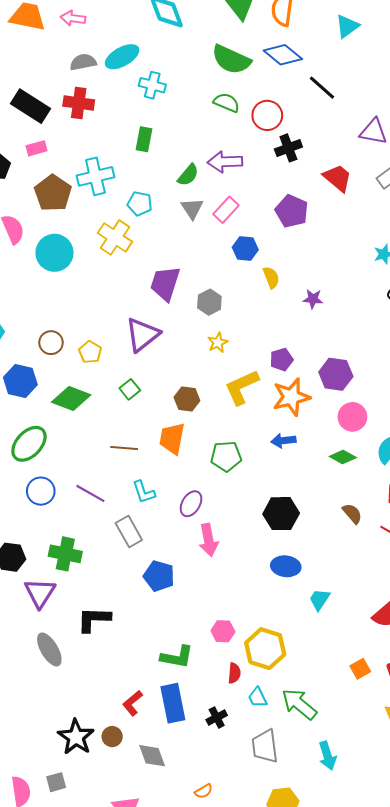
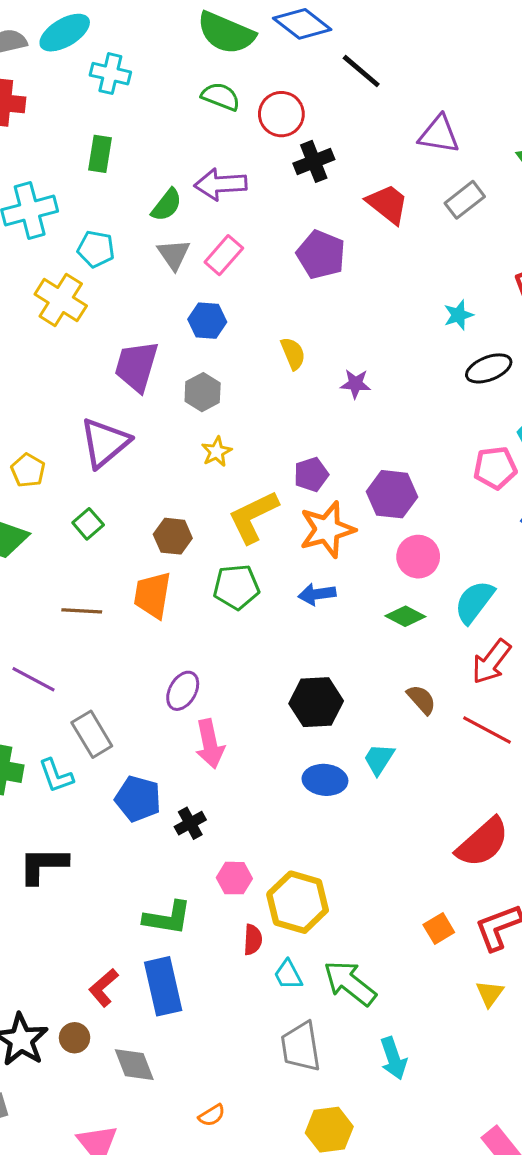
blue hexagon: (245, 248) -> (207, 321), moved
green pentagon: (226, 456) -> (236, 587), moved
cyan L-shape: (144, 492) -> (56, 776), moved
cyan trapezoid: (320, 599) -> (379, 759), moved
black cross: (217, 718) -> (190, 823), moved

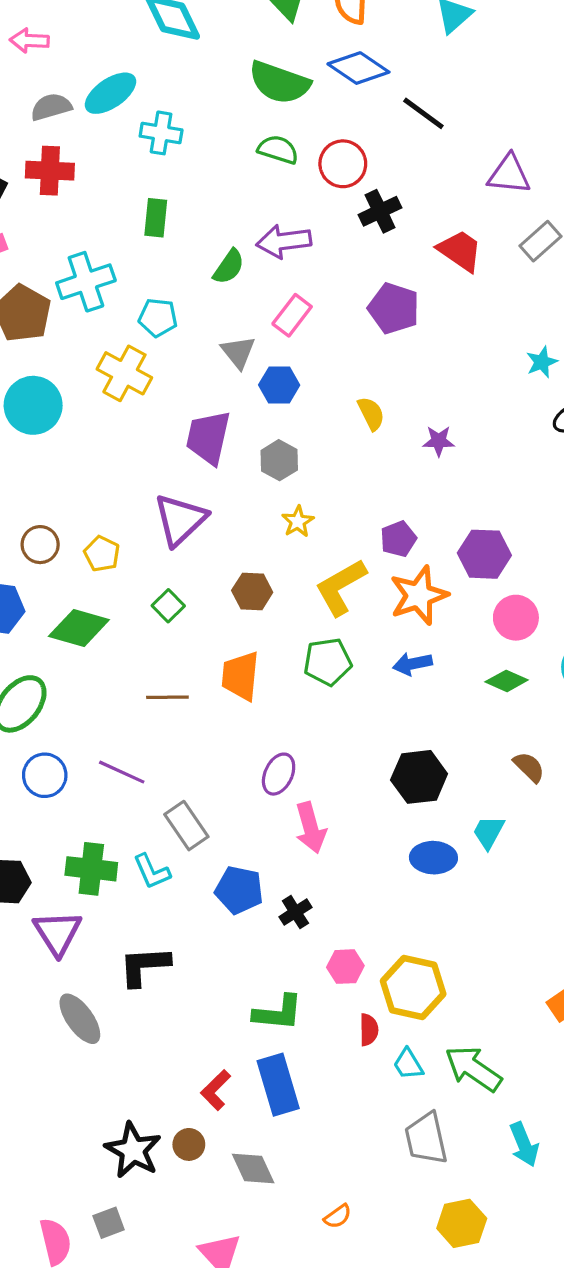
gray triangle: (174, 254) -> (238, 352), moved
brown hexagon: (173, 536) -> (252, 591), moved

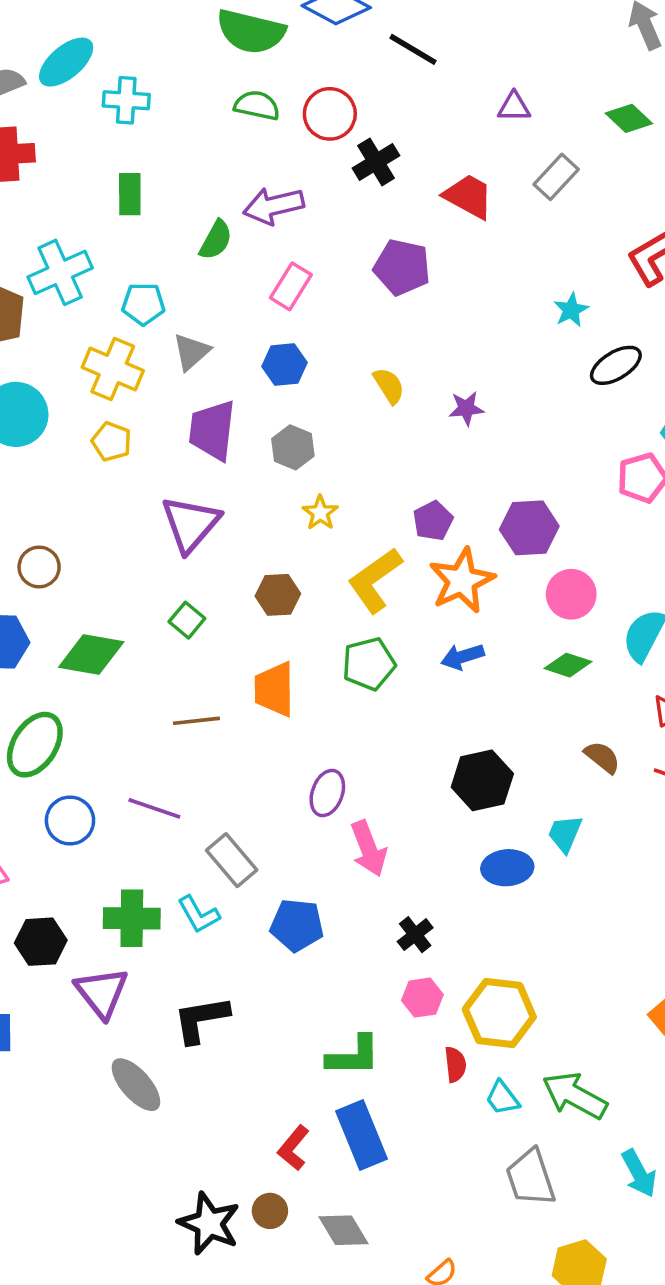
purple triangle: (509, 174) -> (514, 107), size x0.7
gray triangle: (238, 352) -> (191, 352), moved, turned 33
yellow pentagon: (102, 554) -> (112, 442), moved
black cross: (295, 912) -> (415, 935), moved

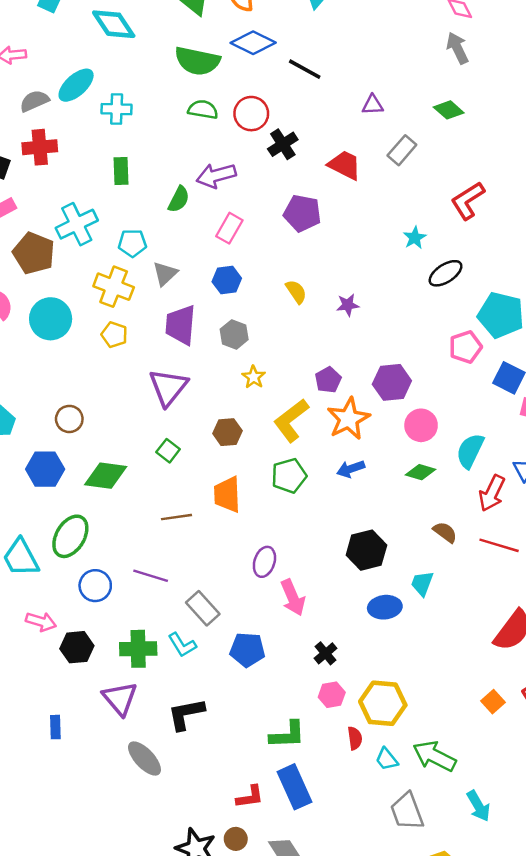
black hexagon: (41, 942) -> (77, 647), moved
red L-shape: (293, 1148) -> (250, 797), turned -136

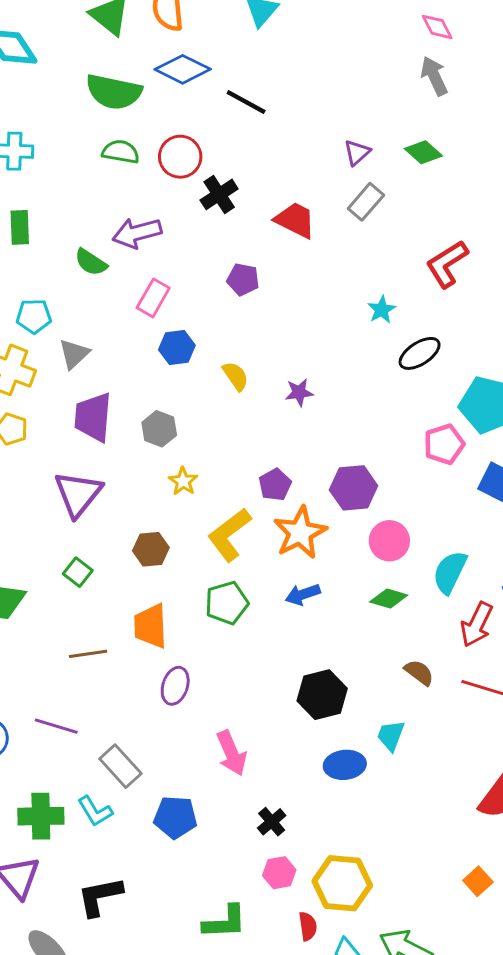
purple triangle: (373, 105) -> (357, 152), moved, turned -40
green semicircle: (179, 199) -> (91, 262), turned 96
purple pentagon: (302, 213) -> (243, 279), size x0.7
blue hexagon: (227, 280) -> (177, 347), moved
purple ellipse: (264, 562) -> (175, 686), moved

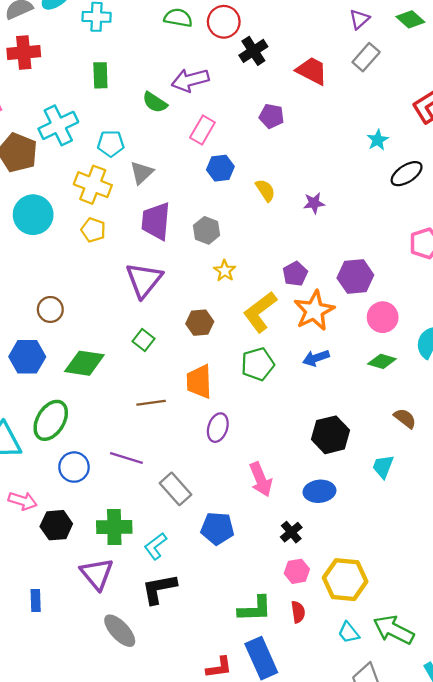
blue ellipse: (345, 765) -> (319, 491), moved
cyan L-shape: (95, 811) -> (155, 546), moved, turned 84
red semicircle: (308, 926) -> (298, 612), moved

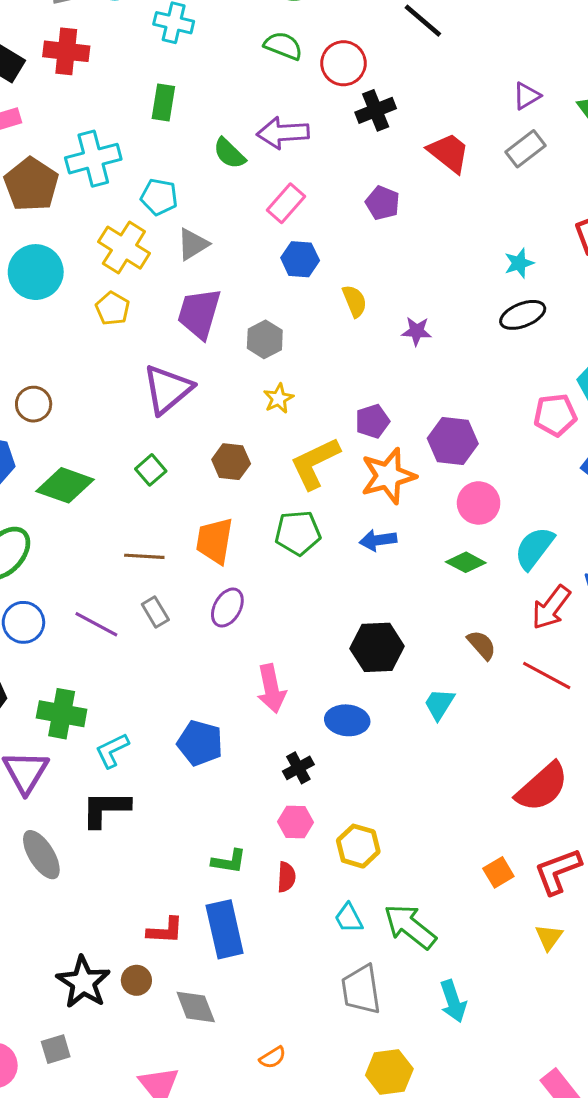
black ellipse: (407, 174) -> (523, 315), moved
gray rectangle: (175, 489) -> (155, 612), moved, size x0.7
yellow hexagon: (345, 580) -> (358, 846), size x0.7
green L-shape: (255, 609) -> (229, 861), size x0.7

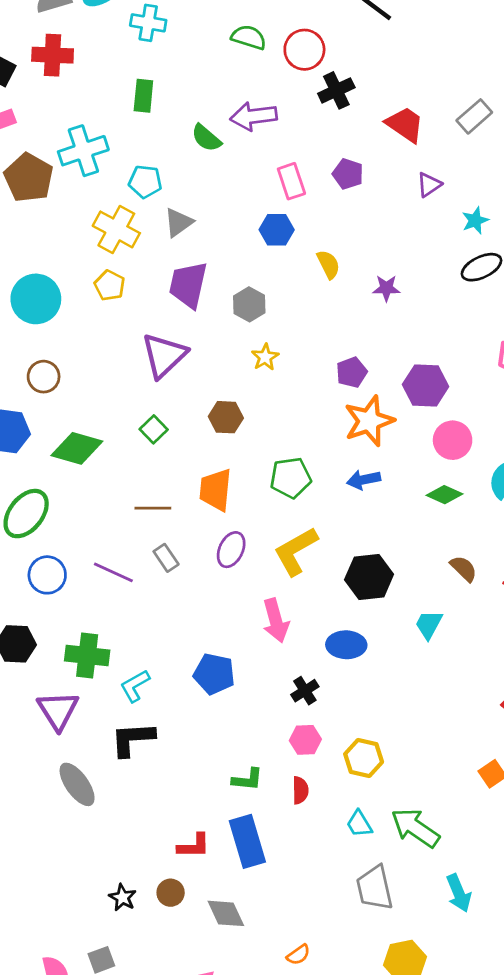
purple triangle: (527, 96) -> (429, 185), moved
pink rectangle: (286, 203) -> (291, 181), moved, turned -56
cyan circle: (36, 272) -> (36, 299), moved
yellow L-shape: (315, 463) -> (296, 551), moved
black star: (83, 982) -> (123, 897), size x0.6

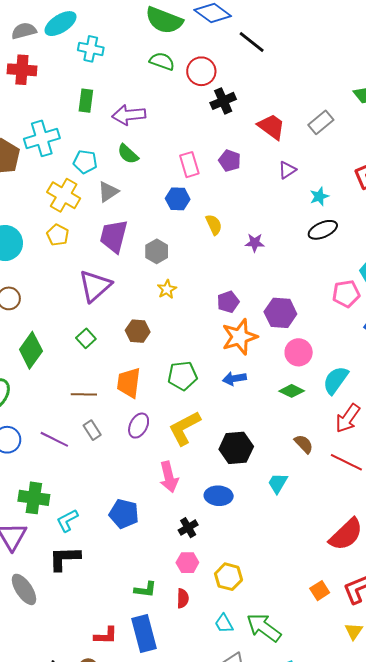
purple arrow: (254, 116) -> (129, 115), moved
green semicircle: (206, 138) -> (128, 154), moved
green diamond: (77, 448) -> (31, 350), turned -72

